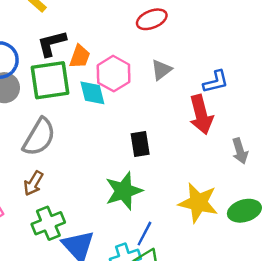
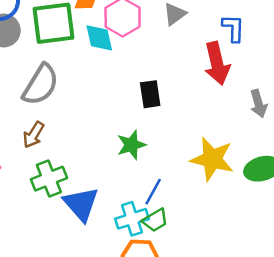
blue L-shape: (216, 82) -> (233, 28), turned -76
green star: (124, 191) -> (131, 145), size x0.7

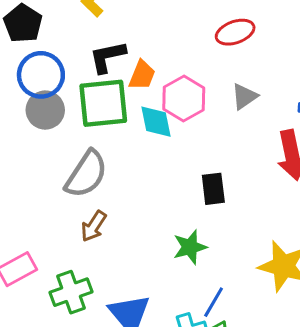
brown arrow: (33, 135) -> (94, 226), moved
green cross: (49, 179) -> (71, 292), moved

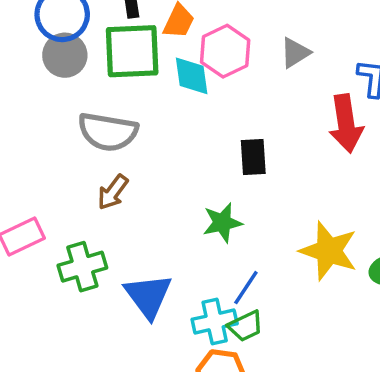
gray semicircle: (86, 174) -> (108, 132), turned 63

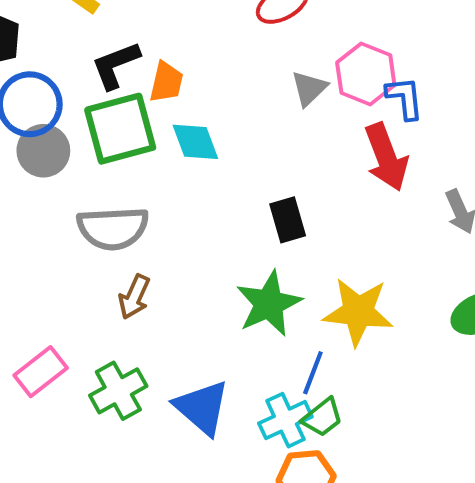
pink hexagon: (225, 51) -> (366, 74), moved
green star: (222, 223) -> (269, 304), size x1.4
yellow star: (329, 251) -> (358, 312), moved

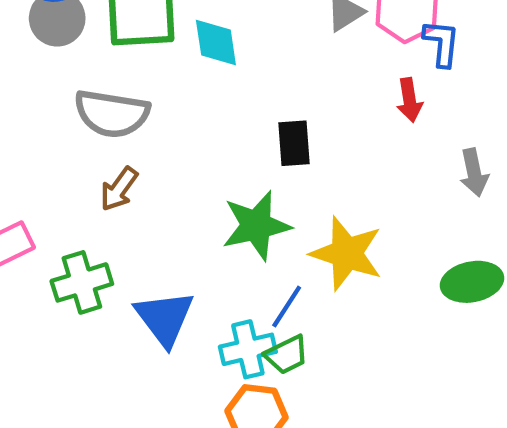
red arrow: (386, 157) -> (410, 100), size x0.6

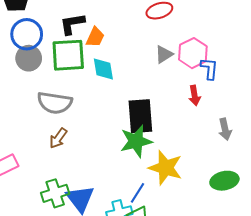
black rectangle: (294, 143) -> (140, 116), size x1.6
green star: (256, 226) -> (136, 141), moved
green cross: (82, 282) -> (55, 193), moved

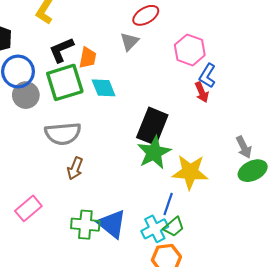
gray triangle: (164, 54) -> (129, 42), moved
blue L-shape: (209, 69) -> (207, 76), moved, turned -140
black rectangle: (140, 116) -> (152, 126), turned 40
gray arrow: (225, 129) -> (244, 147), moved
green cross: (55, 193) -> (85, 225), turned 36

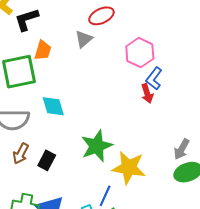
black L-shape: (61, 50) -> (27, 20), moved
cyan diamond: (104, 88) -> (53, 106), moved
black rectangle: (152, 126) -> (47, 160), moved, size x0.6
gray arrow: (244, 147) -> (182, 149), turned 50

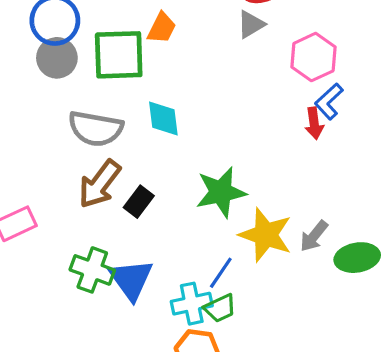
gray triangle: (84, 39) -> (251, 24), moved
gray arrow: (182, 149) -> (314, 236), moved
brown arrow: (21, 154) -> (100, 184), size x1.5

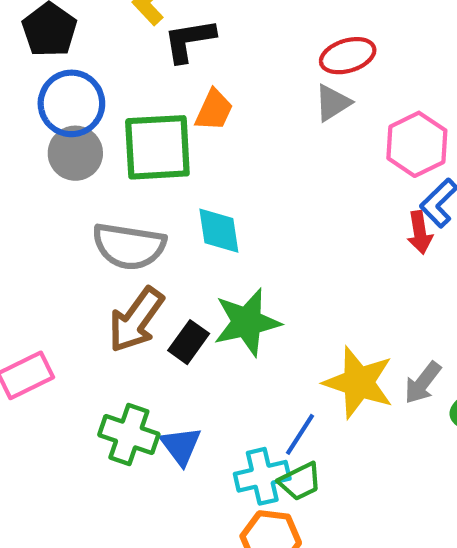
green star: (221, 192) -> (247, 322), moved
blue triangle: (131, 279) -> (181, 446), size x0.7

